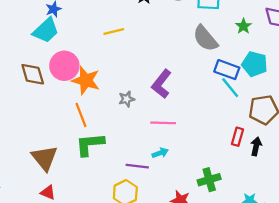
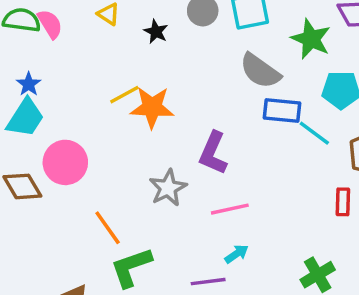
green star: (243, 26) -> (311, 39), size x1.6
blue rectangle: (227, 70) -> (282, 110), moved
orange star: (86, 80) -> (152, 107), moved
gray star: (127, 99) -> (168, 188), size x1.5

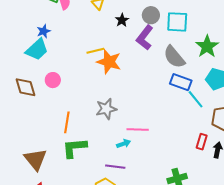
purple L-shape: (213, 153) -> (145, 38), moved
pink circle: (65, 162) -> (53, 80), size x0.6
orange line: (108, 228) -> (67, 122), turned 30
cyan arrow: (237, 254) -> (124, 144), moved

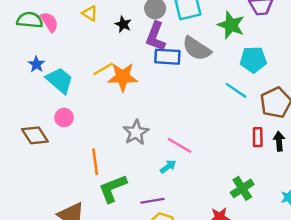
cyan trapezoid: (37, 49) -> (60, 80), moved, turned -80
blue rectangle: (181, 82) -> (167, 57), moved
pink line: (138, 129) -> (179, 145), turned 45
purple line: (115, 167) -> (152, 201), moved

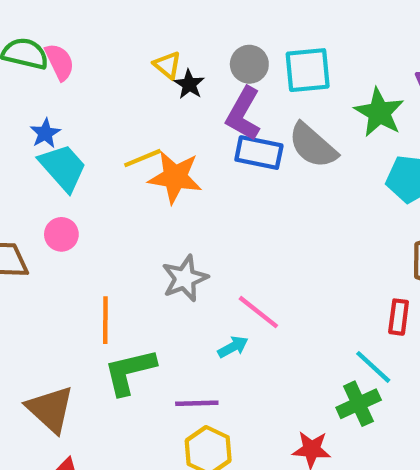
yellow triangle: (90, 13) -> (167, 65), moved
blue star: (36, 64) -> (45, 133), moved
cyan line: (236, 90) -> (373, 367), moved

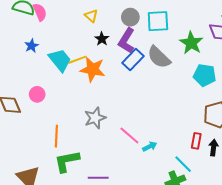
black star: (189, 84) -> (102, 39), moved
blue rectangle: (259, 153) -> (133, 59), turned -60
cyan trapezoid: (63, 168) -> (60, 60), moved
cyan arrow: (233, 347) -> (150, 146), moved

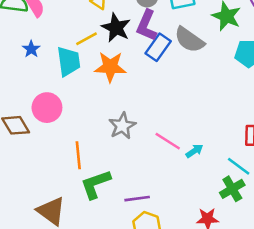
black star: (102, 39) -> (116, 28), size x1.6
cyan trapezoid: (60, 60) -> (69, 61), turned 40
yellow line: (77, 60) -> (87, 39), moved
pink circle: (37, 94) -> (47, 108), size x1.5

